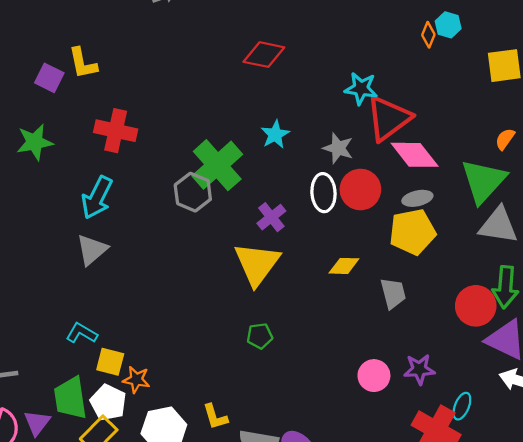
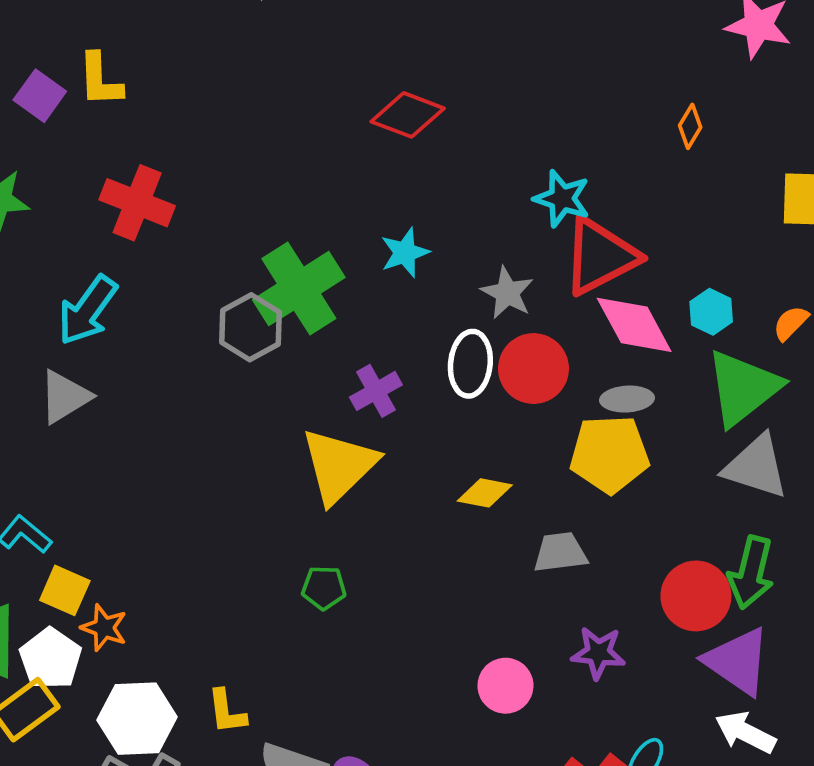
cyan hexagon: (448, 25) -> (711, 312), moved
gray trapezoid: (393, 293) -> (560, 552), turned -92
purple star: (419, 369) -> (598, 653), moved

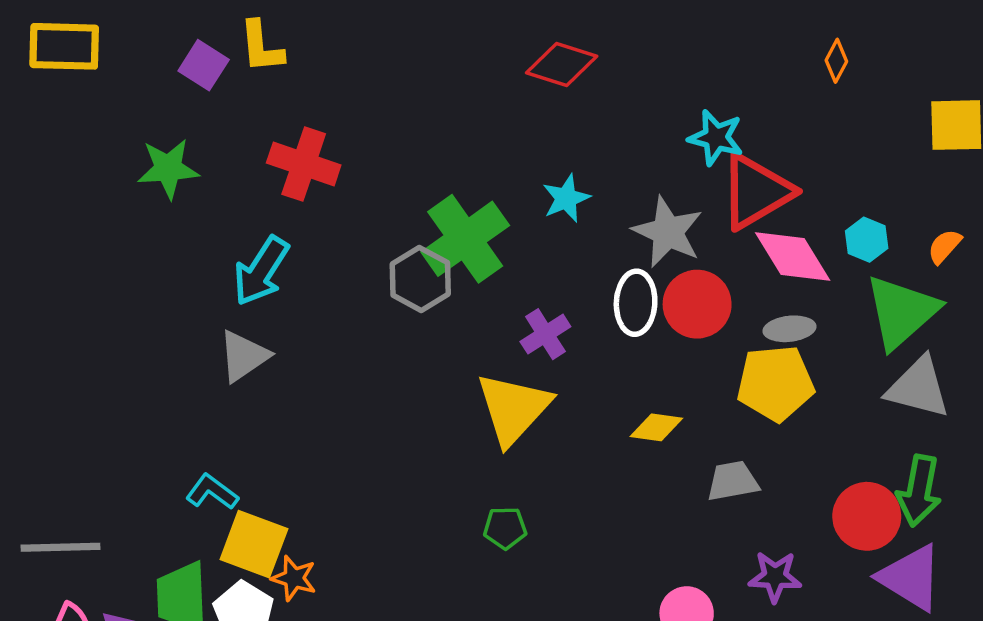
gray star: (507, 293) -> (668, 232), size x1.4
yellow square: (65, 590) -> (254, 544), size x1.4

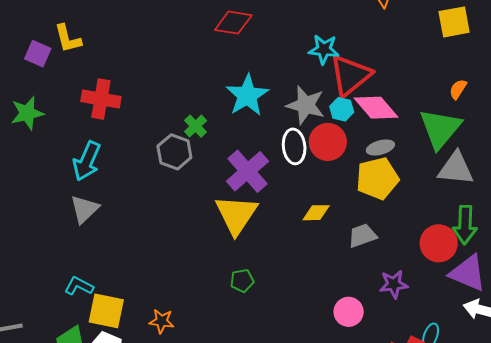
cyan star: (566, 198) -> (247, 95), size x1.6
green cross: (465, 239) -> (196, 126), size x0.5
cyan hexagon: (867, 240) -> (342, 109), moved
purple cross: (545, 334) -> (248, 171), size x1.6
orange star: (294, 578) -> (162, 321), moved

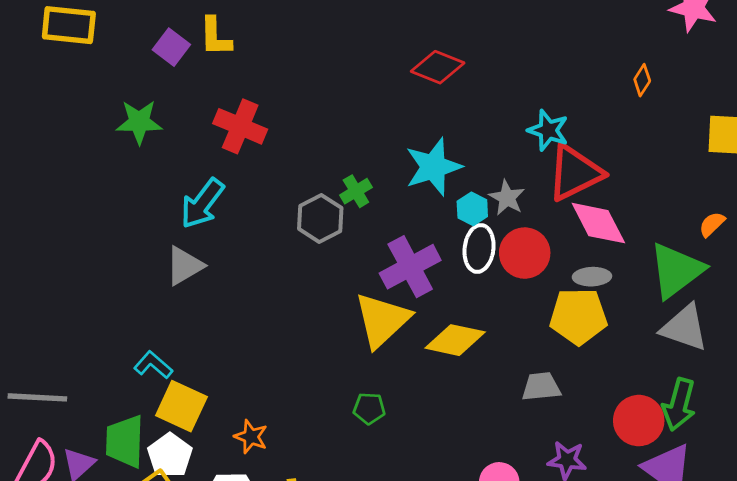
gray star: (306, 105) -> (507, 198), size x0.7
cyan hexagon: (342, 109) -> (472, 209), moved
yellow diamond: (316, 213) -> (455, 340), moved, size x1.5

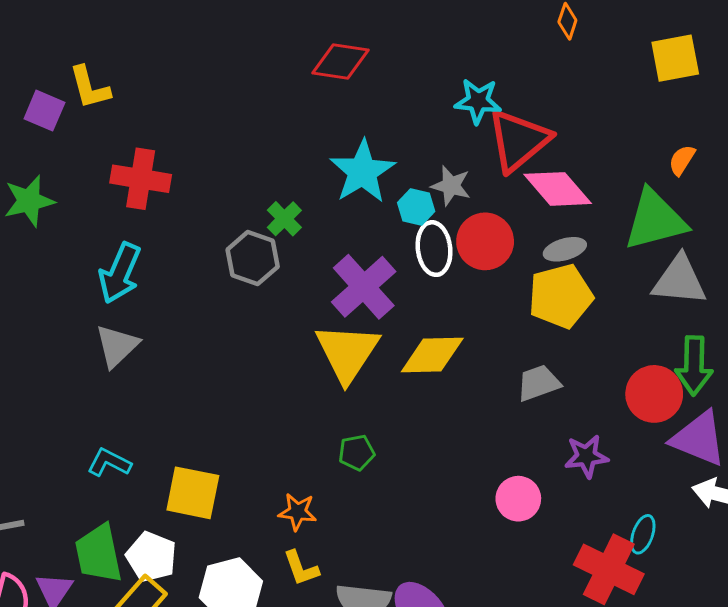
green triangle: (676, 270) -> (655, 220), turned 36
yellow square: (181, 406) -> (193, 493), moved
orange star: (251, 437) -> (298, 512), moved

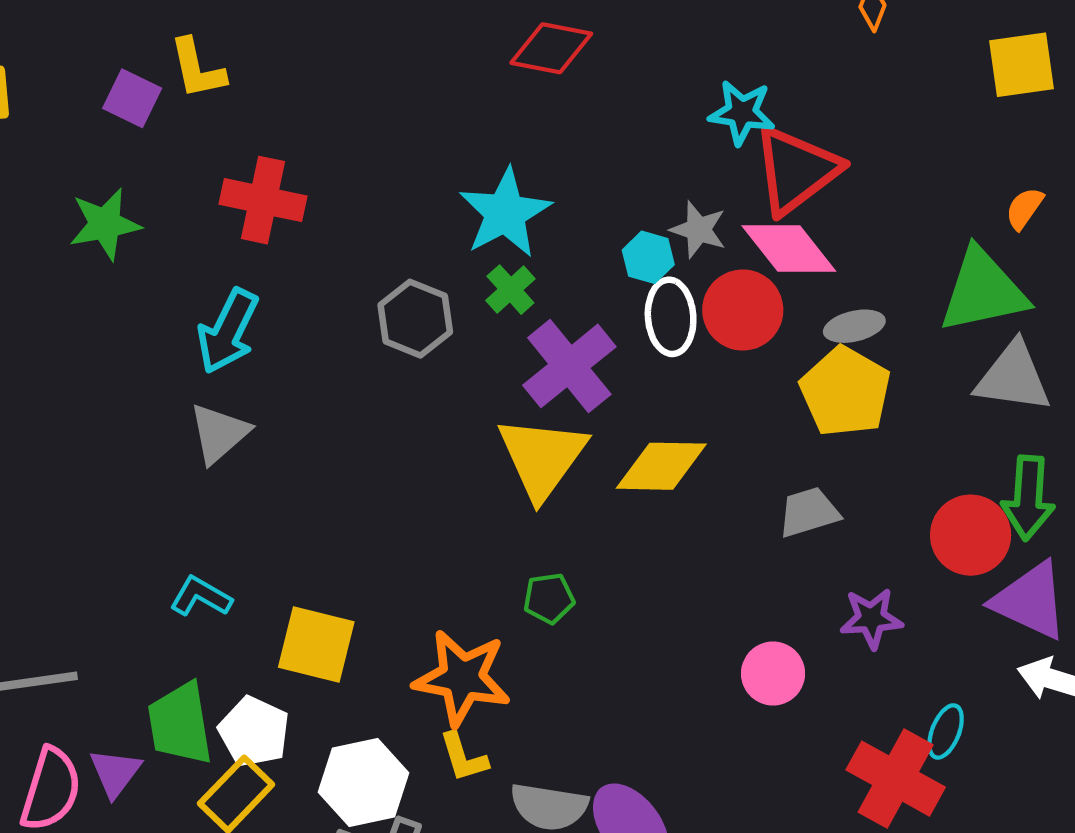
cyan star: (362, 172) -> (505, 213), moved
pink diamond: (558, 189) -> (789, 248), moved
green cross: (284, 219) -> (510, 290), moved
yellow pentagon: (561, 296) -> (845, 392), turned -30
orange star: (298, 512) -> (462, 678), size x1.8

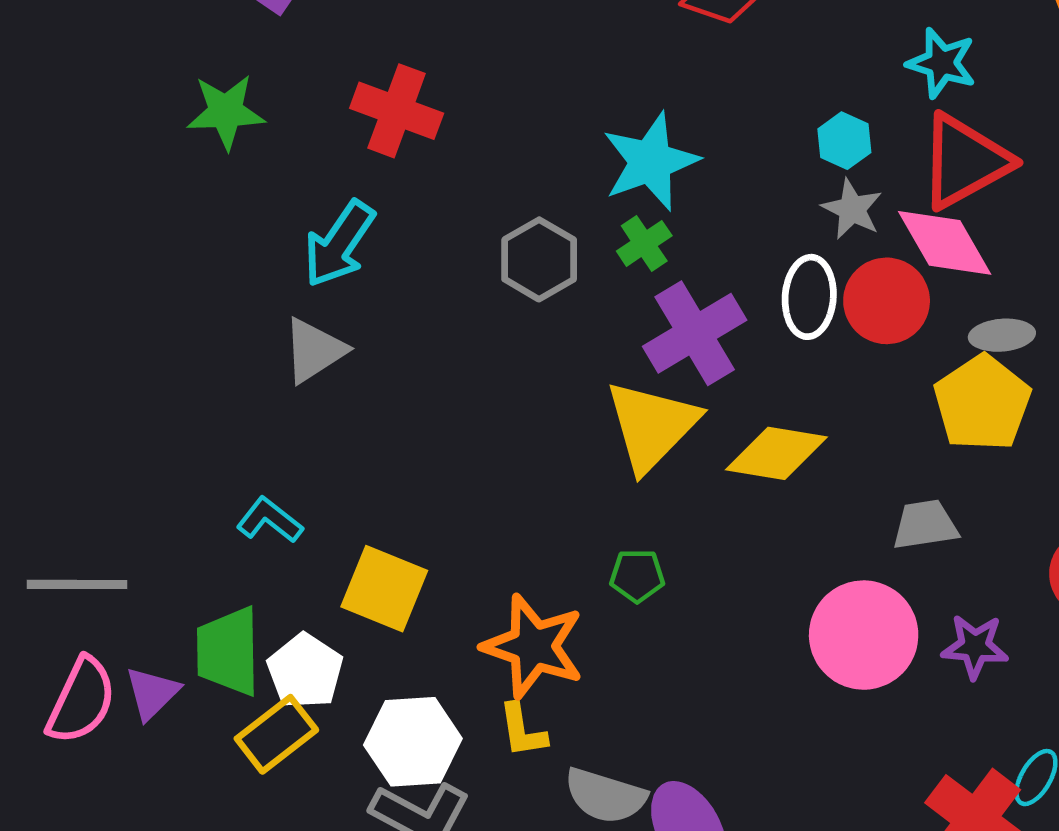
cyan star: (742, 113) -> (942, 63), moved
cyan hexagon: (648, 257) -> (844, 141), moved
pink circle: (773, 674) -> (864, 635), moved, size x1.6

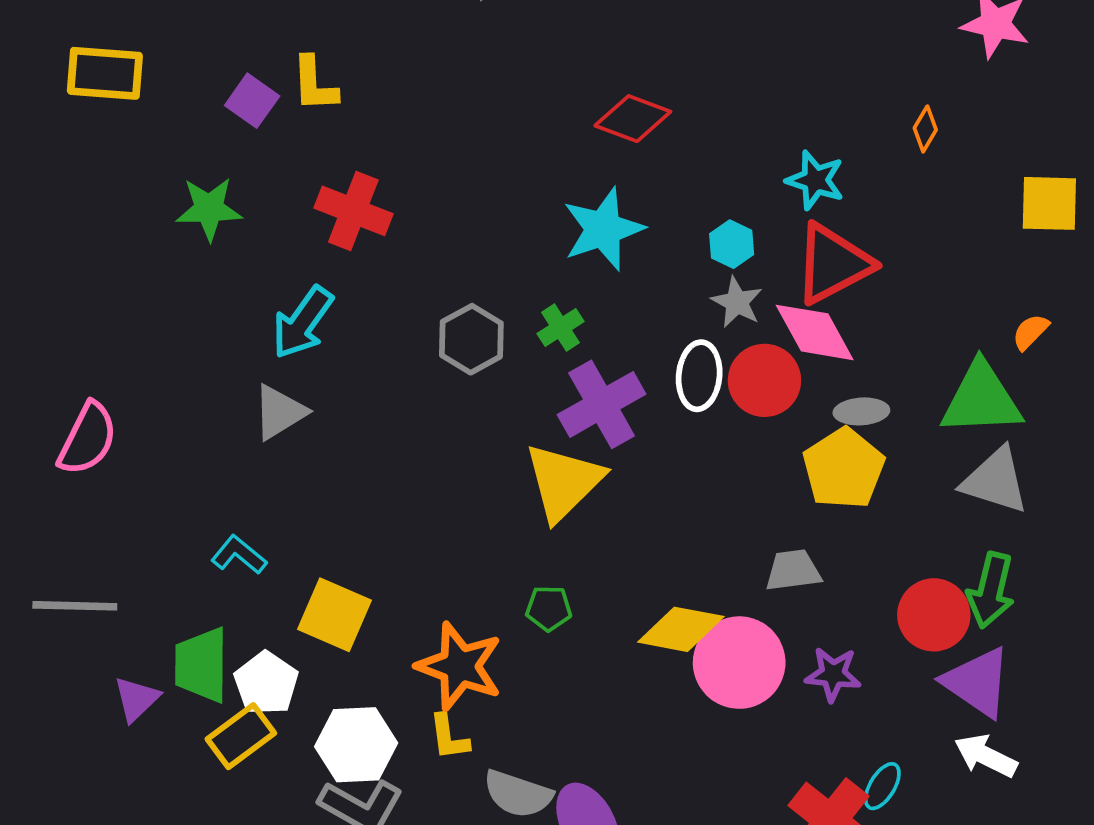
cyan star: (650, 162) -> (603, 229), moved
yellow diamond: (776, 453) -> (681, 629), moved
pink semicircle: (81, 701) -> (88, 439), moved

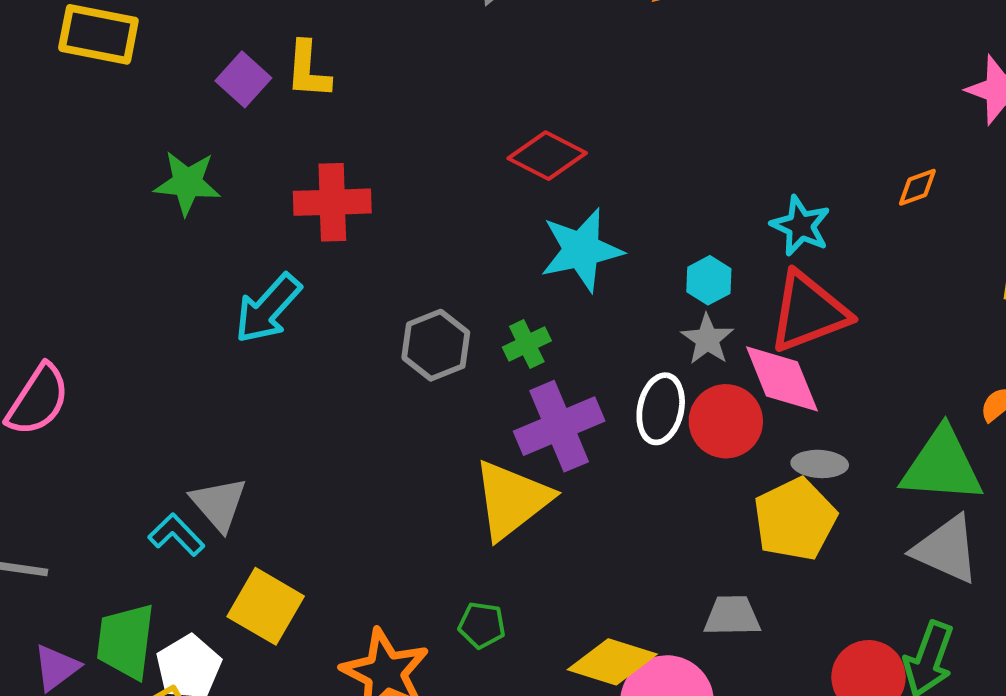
red diamond: (633, 119) -> (547, 156), moved
orange diamond: (925, 129) -> (917, 187), turned 33
red cross: (353, 211) -> (332, 202), turned -30
gray triangle: (279, 412) -> (219, 504), moved, turned -46

